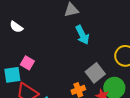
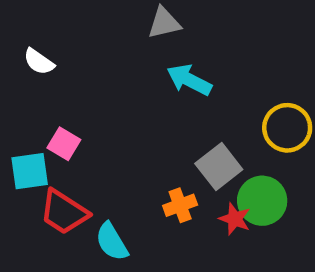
cyan arrow: (82, 35) -> (189, 80), turned 144

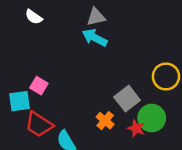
white semicircle: (39, 62) -> (34, 17), moved
cyan arrow: (189, 80) -> (95, 38), moved
orange cross: (180, 205) -> (105, 121), turned -30

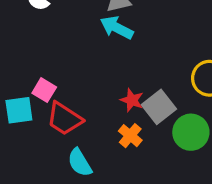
red trapezoid: (39, 124) -> (64, 119), moved
red star: (136, 128) -> (132, 100), moved

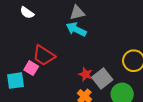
red trapezoid: (64, 119) -> (44, 55), moved

